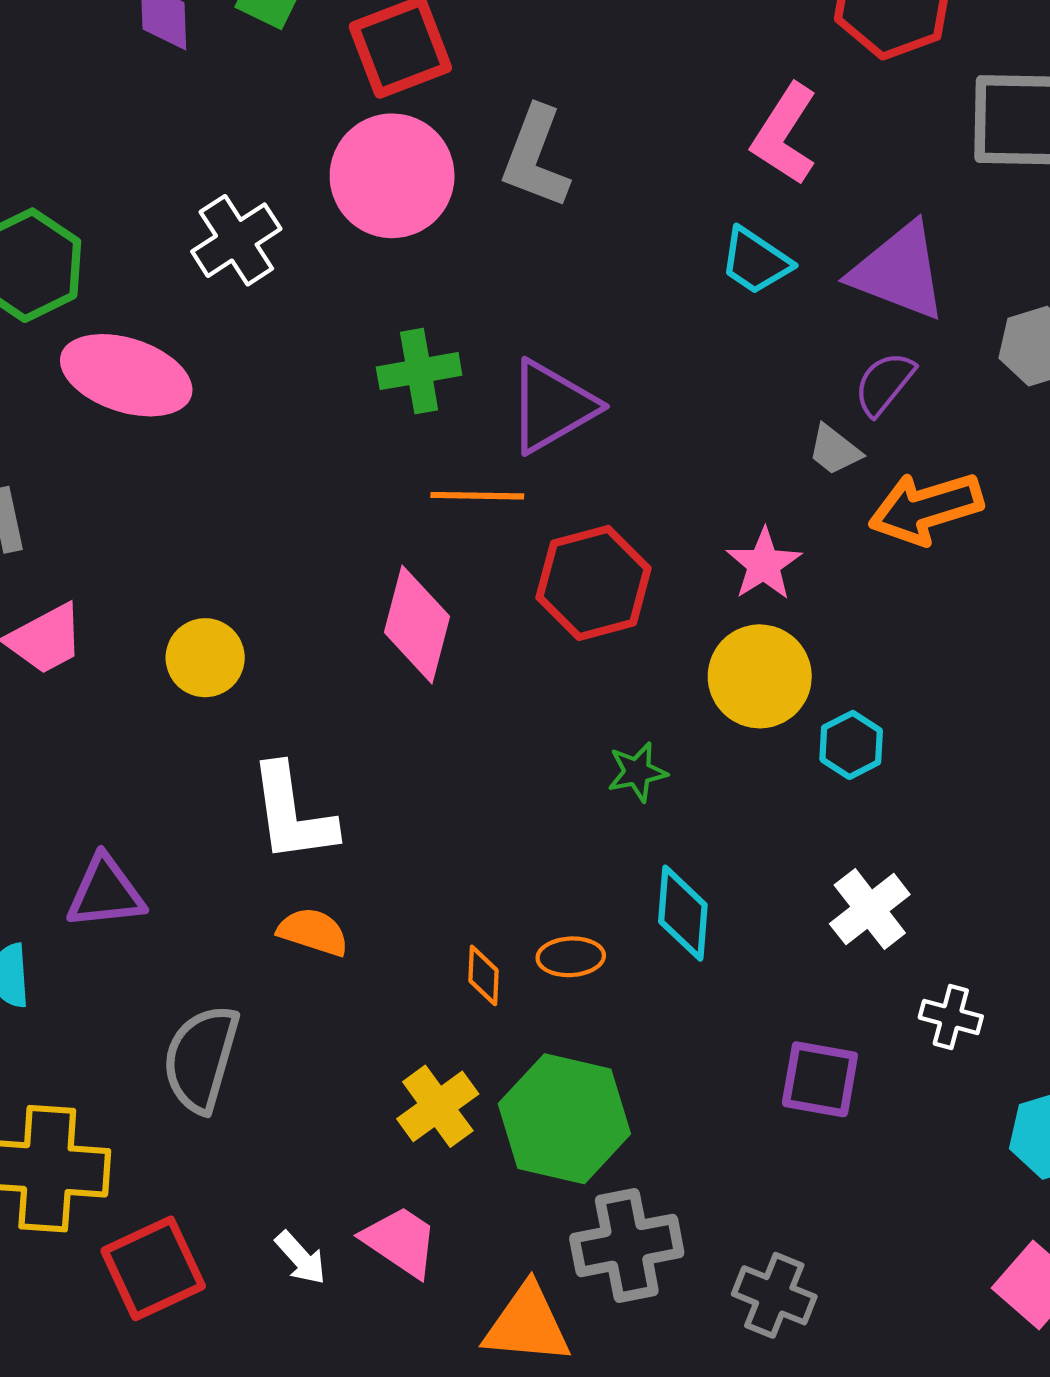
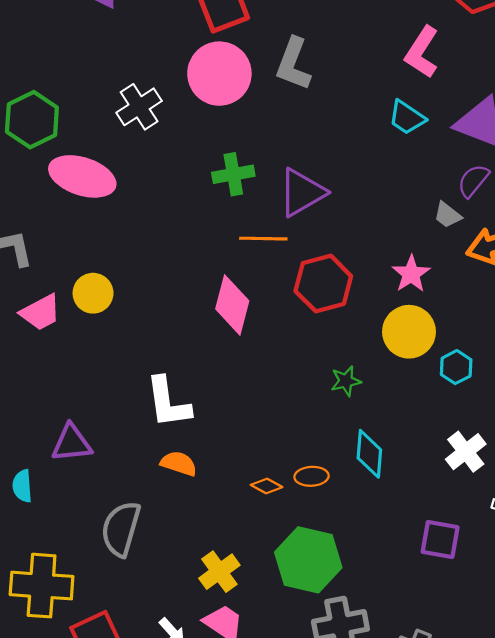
yellow circle: (205, 658) -> (93, 293), moved
orange diamond: (483, 975) -> (267, 486), turned -64
yellow cross: (438, 1106) -> (219, 572), moved

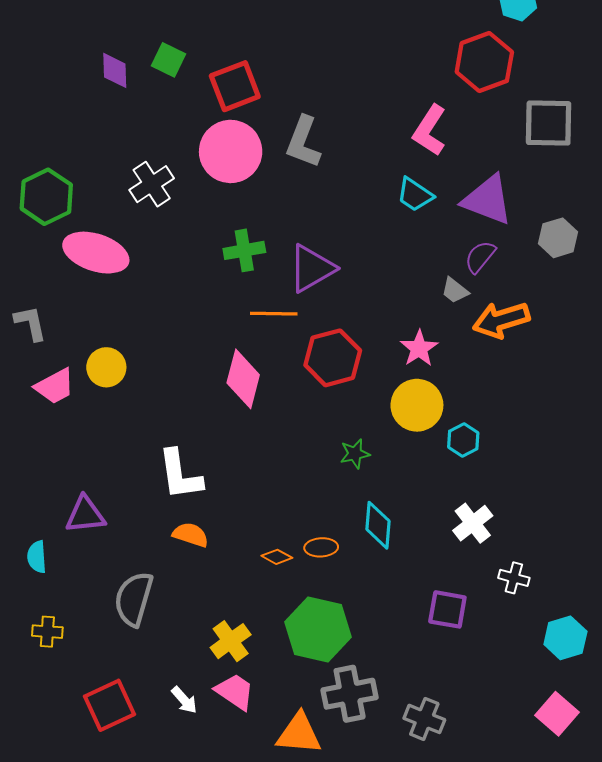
yellow cross: (42, 586) -> (47, 632), moved, size x0.5

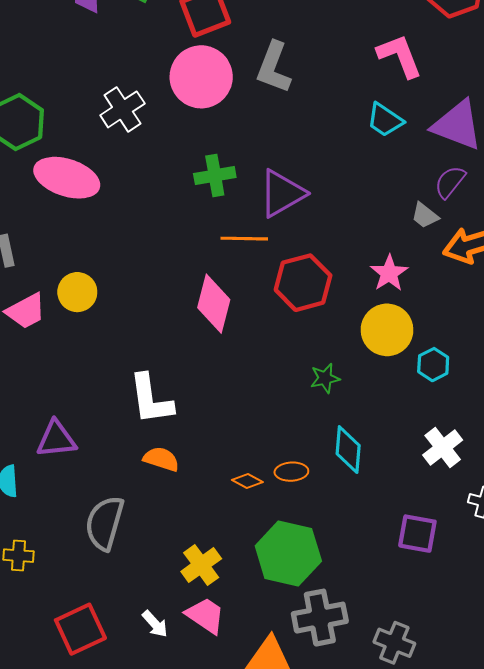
pink L-shape: (430, 130) -> (400, 56), turned 126

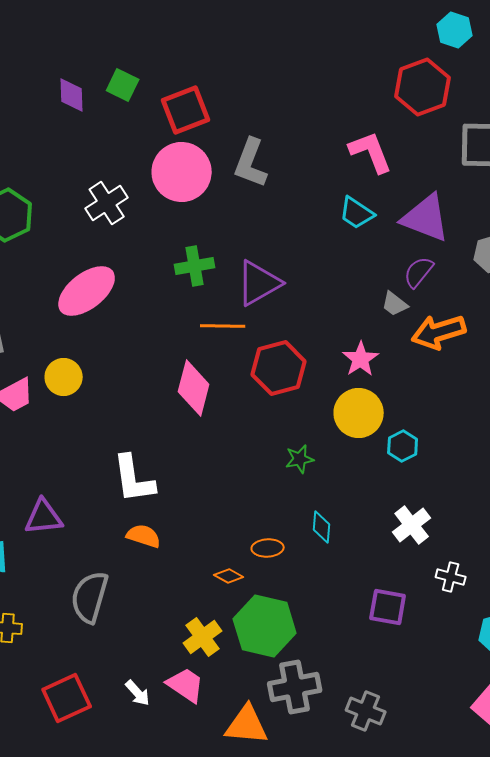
pink ellipse: (67, 178) -> (87, 291), moved, turned -56
cyan diamond: (348, 450) -> (322, 527), size x0.7
orange diamond: (247, 481) -> (229, 576), moved
yellow cross: (201, 565) -> (203, 637), moved

